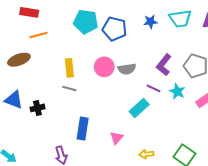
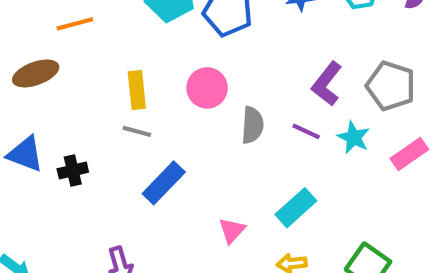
gray semicircle: (127, 69) -> (252, 125), moved, turned -78
cyan rectangle: (139, 108) -> (296, 208), moved
blue rectangle: (83, 129) -> (164, 183), moved, turned 35

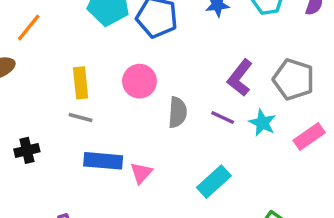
orange line: (75, 24) -> (29, 28), turned -36
blue rectangle: (164, 183) -> (103, 161), turned 51
pink triangle: (232, 230) -> (141, 173), moved

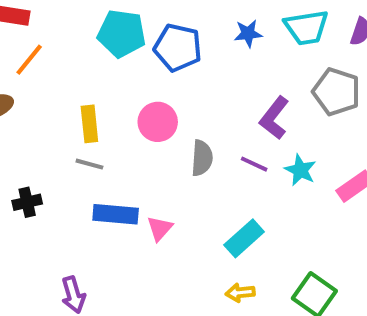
gray pentagon: (294, 79) -> (336, 92), moved

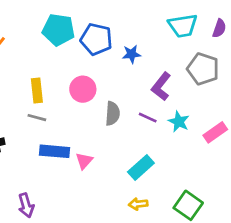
blue star: (248, 33) -> (131, 54), moved

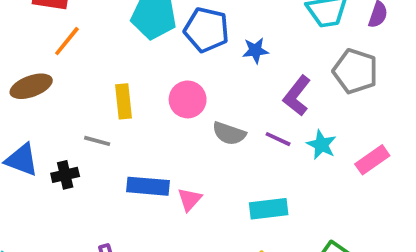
gray semicircle: (113, 113) -> (229, 133), turned 105
gray line: (37, 118) -> (97, 141), moved
cyan rectangle: (141, 168) -> (269, 209), turned 35

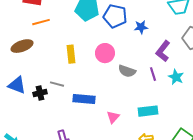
orange line: (67, 41) -> (41, 22), turned 36
purple line: (278, 139) -> (153, 74), turned 48
gray line: (97, 141) -> (57, 84), moved
pink triangle: (189, 199) -> (113, 117), moved

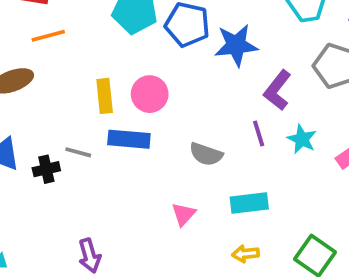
blue star: (141, 27) -> (236, 45), size x1.6
pink circle: (105, 53) -> (150, 94), moved
gray semicircle: (127, 71) -> (206, 154), moved
blue rectangle: (84, 99) -> (129, 139), moved

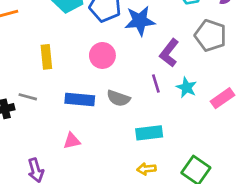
pink circle: (150, 94) -> (102, 55), moved
blue rectangle: (129, 139) -> (80, 100), moved
pink triangle: (183, 214) -> (72, 141), moved, turned 36

